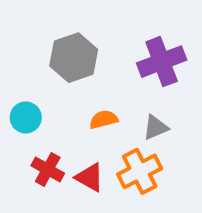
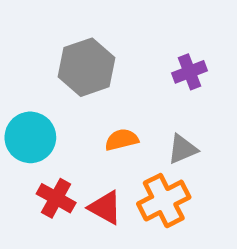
purple cross: (162, 62) -> (189, 72), size x0.6
cyan circle: (26, 117) -> (30, 137), size x1.4

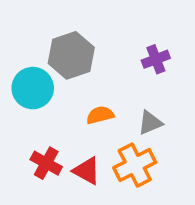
cyan circle: (30, 137) -> (33, 88), moved

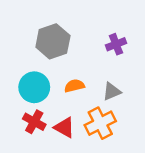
cyan circle: (33, 88) -> (34, 87), moved

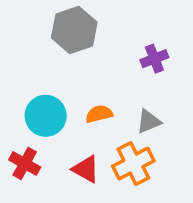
gray hexagon: (53, 41) -> (74, 30), moved
red cross: (34, 122) -> (25, 163), moved

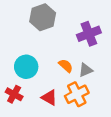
purple cross: (154, 59) -> (89, 34), size x1.5
orange semicircle: (99, 114) -> (66, 66), moved, turned 56

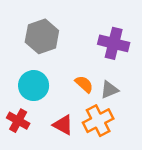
gray hexagon: (43, 17) -> (42, 36), moved
purple cross: (89, 34) -> (114, 43), turned 35

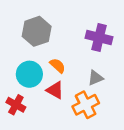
orange semicircle: (84, 84) -> (58, 66), moved
red triangle: (63, 125) -> (55, 90), moved

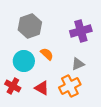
purple cross: (99, 37) -> (81, 31), turned -30
red triangle: (55, 90) -> (42, 88), moved

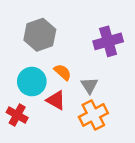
gray triangle: (78, 64) -> (89, 86), moved, turned -40
red triangle: (42, 88) -> (56, 100), moved

